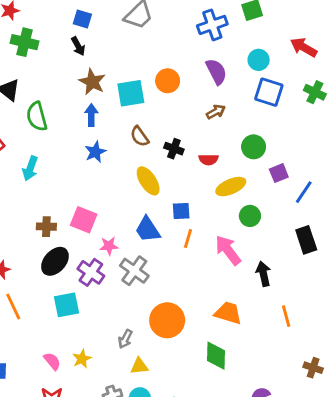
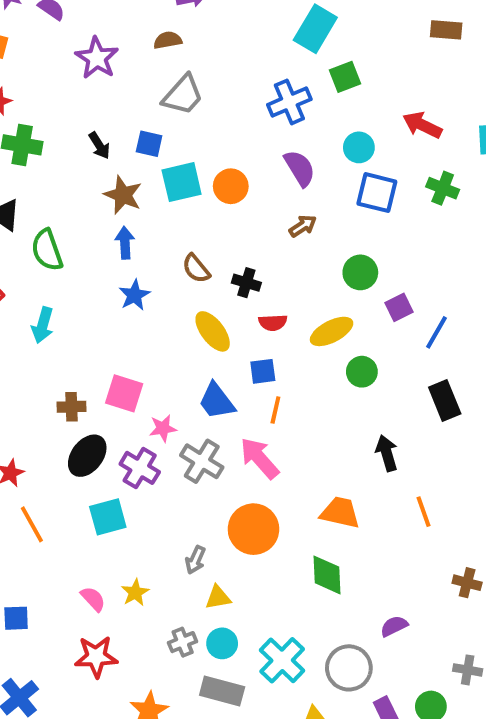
blue square: (82, 19) -> (149, 144), moved
cyan square: (131, 93) -> (182, 182), moved
red semicircle: (208, 159) -> (273, 323), moved
pink arrow: (228, 250) -> (259, 458), moved

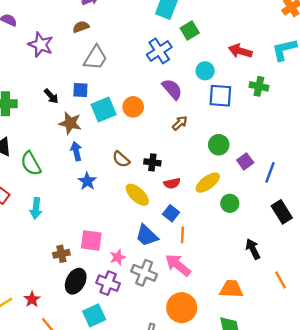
blue square: (263, 371) -> (171, 213), turned -35

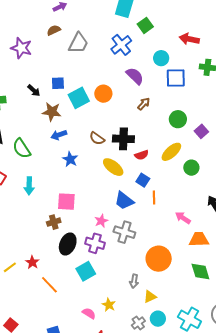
gray trapezoid: (95, 58) -> (78, 43), moved
blue arrow: (76, 151) -> (59, 135), turned -91
black cross: (152, 162) -> (123, 139), size x1.5
pink square: (91, 240) -> (66, 202), moved
pink arrow: (178, 265) -> (183, 218), moved, size x0.7

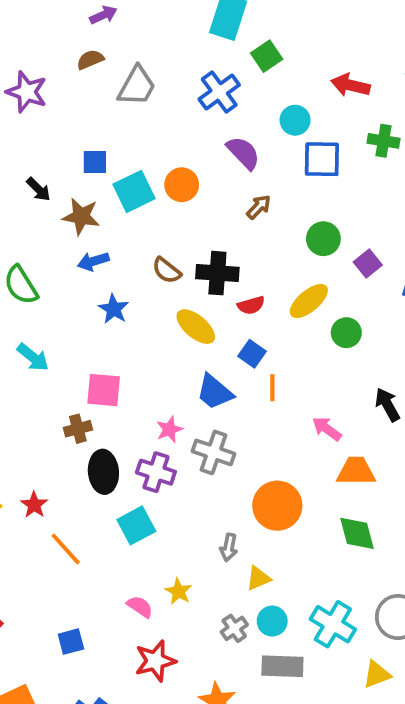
black arrow: (34, 91) -> (38, 189), moved
cyan arrow: (29, 186) -> (33, 357), turned -54
black ellipse: (68, 244) -> (103, 472), turned -30

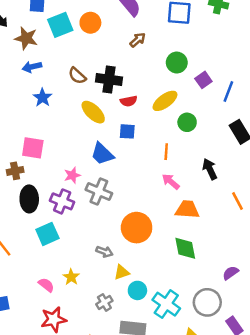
blue square: (252, 354) -> (127, 131), turned -35
orange line: (272, 388) -> (166, 152), moved
gray arrow: (229, 547) -> (104, 252), turned -84
cyan circle: (272, 621) -> (137, 290), moved

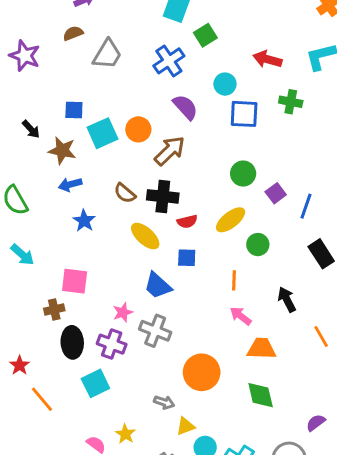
brown arrow: (138, 40) -> (170, 151), moved, size x1.6

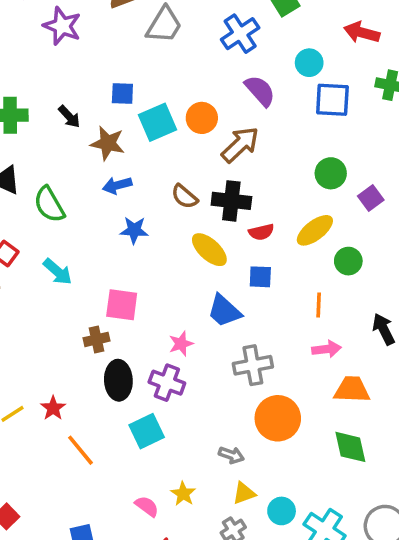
blue star: (84, 221) -> (134, 230), turned -30
pink arrow: (241, 316) -> (326, 349), turned 135
gray cross: (155, 331) -> (253, 365), moved, turned -32
yellow triangle: (186, 426) -> (244, 493), moved

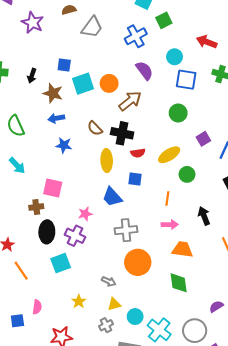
black arrow: (69, 117) -> (32, 76), turned 56
green circle: (331, 173) -> (178, 113), moved
yellow ellipse: (209, 250) -> (107, 161), turned 40
pink semicircle: (147, 506) -> (37, 307), moved, turned 56

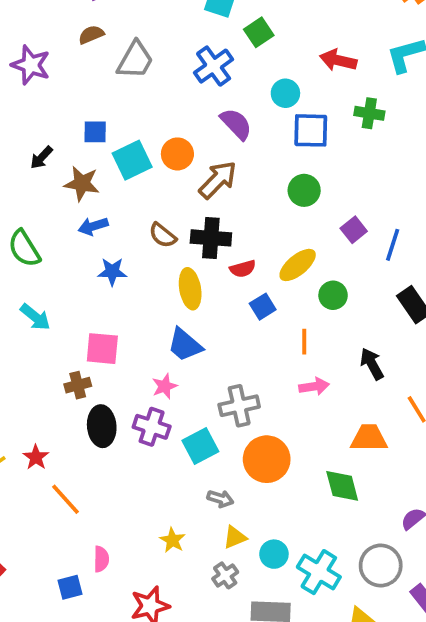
black arrow: (32, 76) -> (41, 158), turned 32
blue square: (135, 179) -> (263, 307), moved, turned -32
blue trapezoid: (112, 197) -> (185, 345), moved
orange trapezoid: (182, 249) -> (369, 438), moved
cyan square: (61, 263) -> (200, 446), moved

